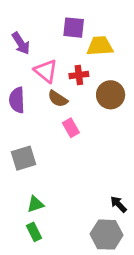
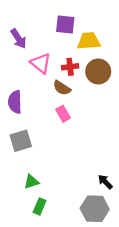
brown circle: (111, 95) -> (98, 71), moved
brown semicircle: (58, 99) -> (62, 88), moved
purple semicircle: (17, 100) -> (15, 102), moved
green rectangle: (34, 232) -> (40, 206), moved, turned 49

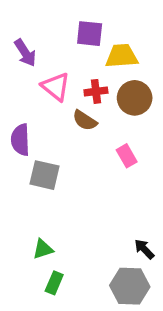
pink rectangle: (63, 114) -> (127, 156), moved
gray square: (21, 141) -> (45, 175), moved, turned 30

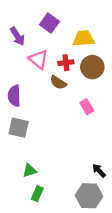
purple square: (90, 34) -> (49, 23), moved, turned 30
gray square: (45, 175) -> (19, 128), moved

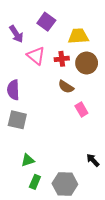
brown semicircle: (58, 82) -> (66, 87), moved
pink rectangle: (87, 107) -> (81, 109), moved
gray hexagon: (89, 196) -> (65, 184), moved

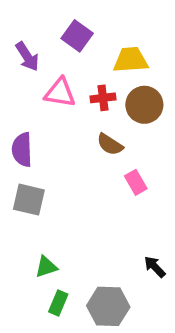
pink triangle: (36, 56) -> (60, 93), turned -30

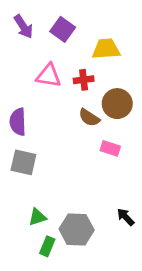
purple arrow: (27, 57) -> (23, 27), moved
brown circle: (144, 105) -> (117, 104), moved
pink rectangle: (136, 182) -> (110, 148), turned -42
gray hexagon: (108, 306) -> (77, 230), moved

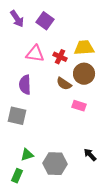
yellow trapezoid: (106, 49) -> (84, 48), moved
red cross: (84, 80) -> (60, 57), turned 32
purple semicircle: (18, 122) -> (25, 85), moved
green rectangle: (47, 246) -> (17, 176), moved

